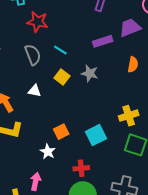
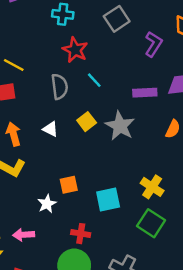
cyan line: (60, 50) -> (94, 80), moved
gray star: (90, 73) -> (120, 126), size x1.4
yellow cross: (129, 116) -> (152, 187), turned 36
pink arrow: (36, 181) -> (24, 235), turned -120

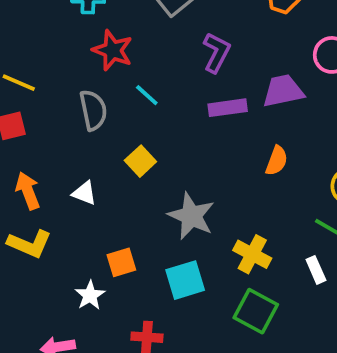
purple L-shape: (153, 44) -> (217, 52), moved
gray star: (120, 126) -> (191, 216), moved
white triangle: (50, 129) -> (84, 193), moved

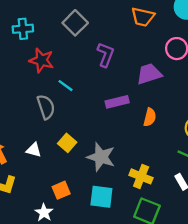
purple rectangle: (228, 108) -> (117, 102), moved
gray semicircle: (93, 110) -> (46, 107), moved
yellow square: (140, 161) -> (67, 143), moved
cyan square: (185, 280) -> (101, 197), turned 30

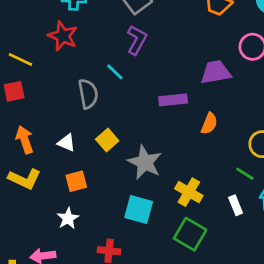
purple L-shape: (106, 55) -> (137, 40), moved
red star: (41, 60) -> (63, 36), moved
orange square: (61, 190) -> (76, 181), moved

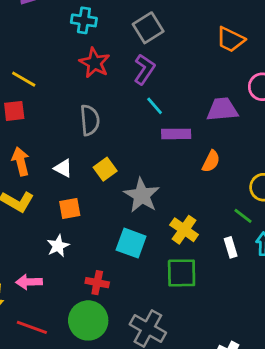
red star: (63, 36) -> (95, 63), moved
cyan line: (115, 72) -> (155, 106), moved
green square: (190, 234) -> (182, 273), turned -36

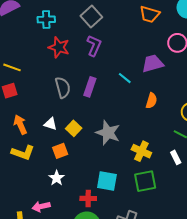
cyan line: (155, 106) -> (125, 78), moved
purple rectangle: (176, 134) -> (90, 87), moved, turned -60
yellow square: (105, 169) -> (74, 128), moved
cyan square: (131, 243) -> (107, 181), moved

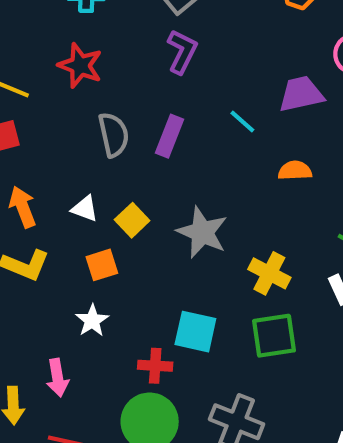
red star: (59, 47) -> (80, 66), moved
orange semicircle: (151, 101) -> (295, 171), turned -112
pink arrow: (41, 206) -> (58, 378), turned -90

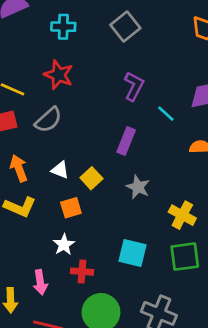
purple L-shape: (182, 52) -> (134, 86), moved
gray semicircle: (114, 135) -> (48, 120), moved, turned 60
purple rectangle: (169, 136) -> (126, 141), moved
gray star: (202, 232) -> (138, 187), size x0.7
red cross: (155, 366) -> (82, 272), moved

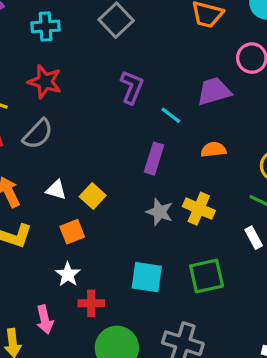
purple rectangle: (126, 141) -> (154, 159), moved
gray star: (138, 187) -> (160, 212), moved
yellow cross: (182, 215) -> (199, 209), moved

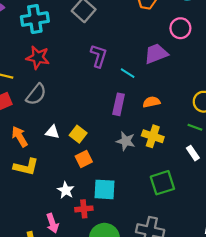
cyan cross: (46, 26) -> (35, 19), size x1.4
orange semicircle: (213, 150) -> (152, 102), moved
orange square: (72, 232) -> (84, 159), moved
cyan square: (147, 277) -> (104, 189), moved

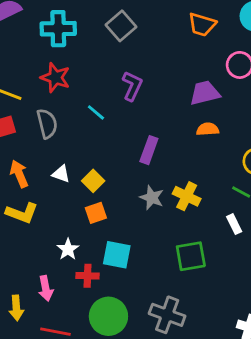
cyan line: (128, 73) -> (96, 112), moved
gray semicircle: (36, 94) -> (47, 124), turned -60
orange semicircle: (152, 102) -> (208, 129), moved

